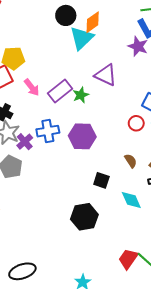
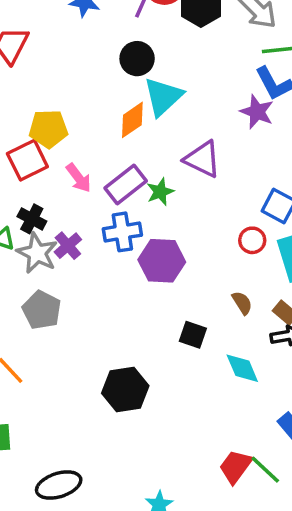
orange diamond: (93, 22) -> (132, 120), moved
blue cross: (48, 131) -> (122, 232), moved
purple cross: (25, 142) -> (68, 246), moved
black hexagon: (84, 217) -> (125, 390), moved

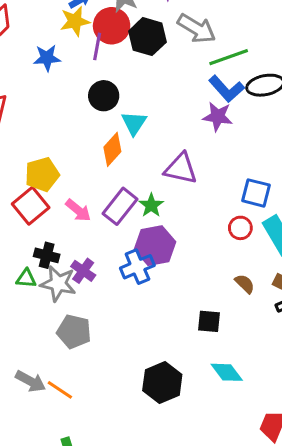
cyan triangle: (163, 97) -> (134, 123), size x0.7
blue cross: (122, 232) -> (137, 267), moved
purple hexagon: (162, 261) -> (155, 246), moved
cyan diamond: (242, 368) -> (227, 372), moved

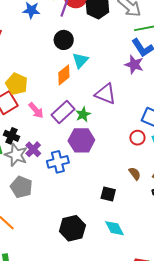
yellow pentagon: (42, 174) -> (17, 84), turned 30
blue cross: (137, 267) -> (58, 162), moved

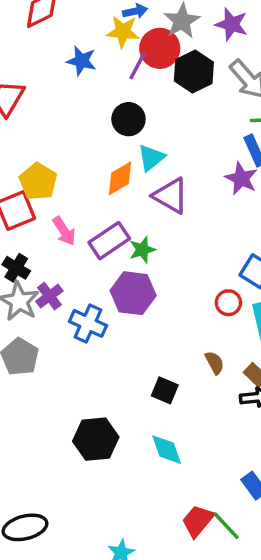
purple triangle: (105, 94) -> (171, 196), moved
blue cross: (58, 162) -> (88, 323), turned 30

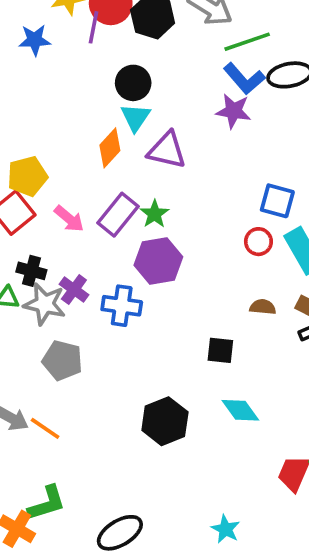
black circle: (128, 119) -> (133, 83), moved
yellow pentagon: (38, 181) -> (27, 176), turned -30
brown semicircle: (215, 363) -> (263, 307), turned -40

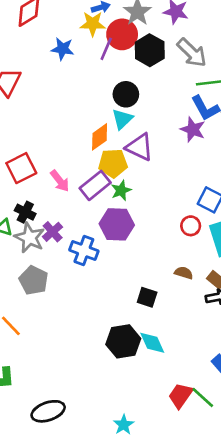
yellow pentagon: (27, 176) -> (113, 163), moved
black hexagon: (165, 421) -> (123, 341), moved

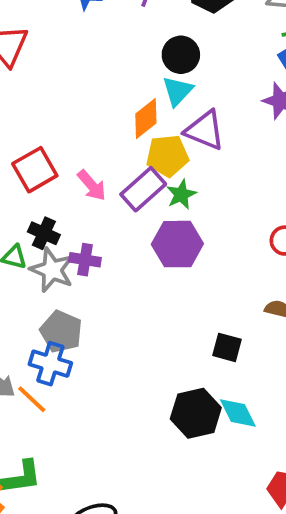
purple cross: (53, 232) -> (85, 260), turned -36
blue cross: (84, 251) -> (50, 364), moved

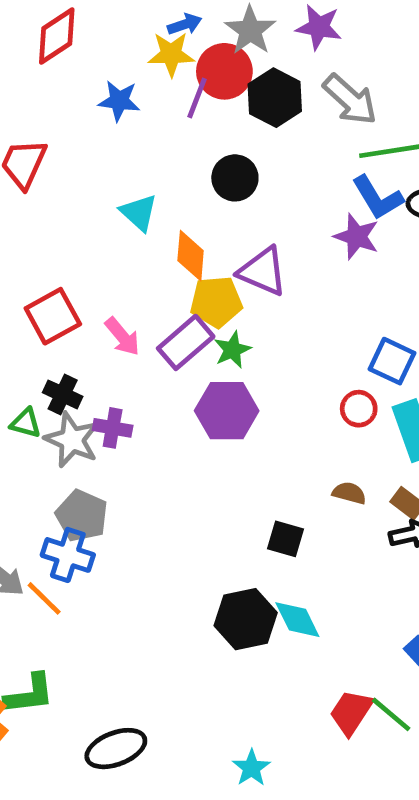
cyan triangle: (178, 91) -> (139, 213), moved, turned -32
orange diamond: (146, 118) -> (191, 256), turned -48

